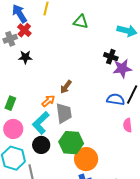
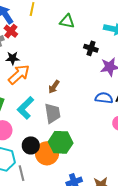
black cross: (111, 57) -> (91, 48), moved
orange arrow: (48, 101) -> (19, 74), moved, size x1.6
cyan L-shape: (41, 123) -> (26, 108), moved
orange circle: (86, 159) -> (47, 153), moved

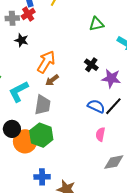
green triangle: (67, 21) -> (96, 24), moved, turned -42
black cross: (91, 48) -> (91, 65), moved
orange arrow: (19, 74) -> (46, 62), moved, turned -35

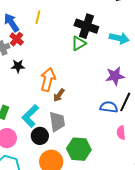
green triangle: (96, 24) -> (79, 43), moved
black cross: (91, 65) -> (86, 26), moved, size x1.6
black circle: (12, 129) -> (40, 136), moved
green hexagon: (41, 135) -> (79, 149), moved

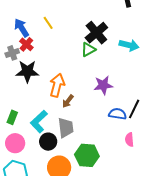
yellow line: (38, 17) -> (48, 23), turned -48
black cross: (86, 26) -> (96, 33), turned 30
black star: (18, 66) -> (27, 71), size x1.6
purple star: (115, 76) -> (103, 85), moved

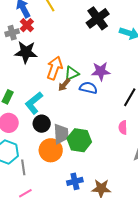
green triangle: (88, 50) -> (72, 73), moved
blue semicircle: (118, 114) -> (88, 88), moved
gray trapezoid: (66, 128) -> (61, 134), moved

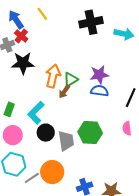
black cross: (98, 18) -> (91, 22), turned 30
blue semicircle: (88, 88) -> (99, 91), moved
green hexagon: (79, 140) -> (90, 132), moved
orange circle: (51, 150) -> (52, 172), moved
gray line: (23, 167) -> (32, 178), turned 70

